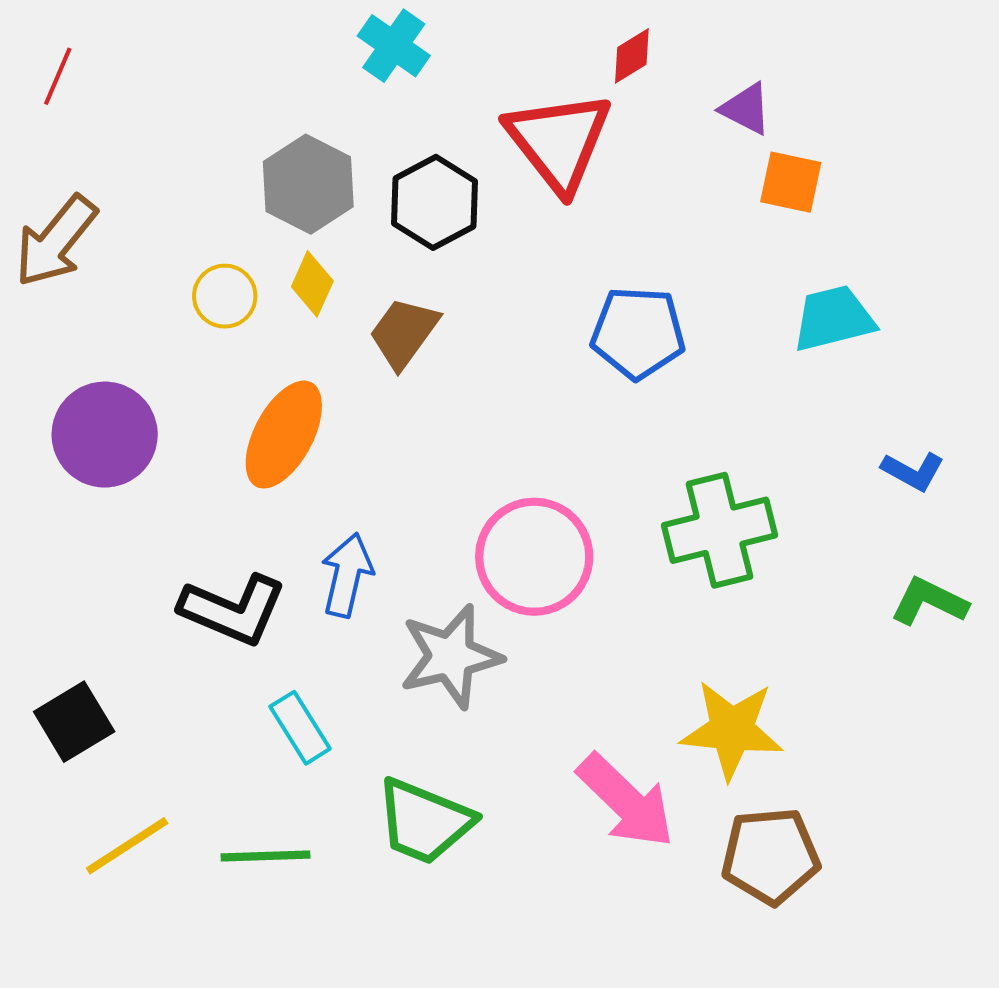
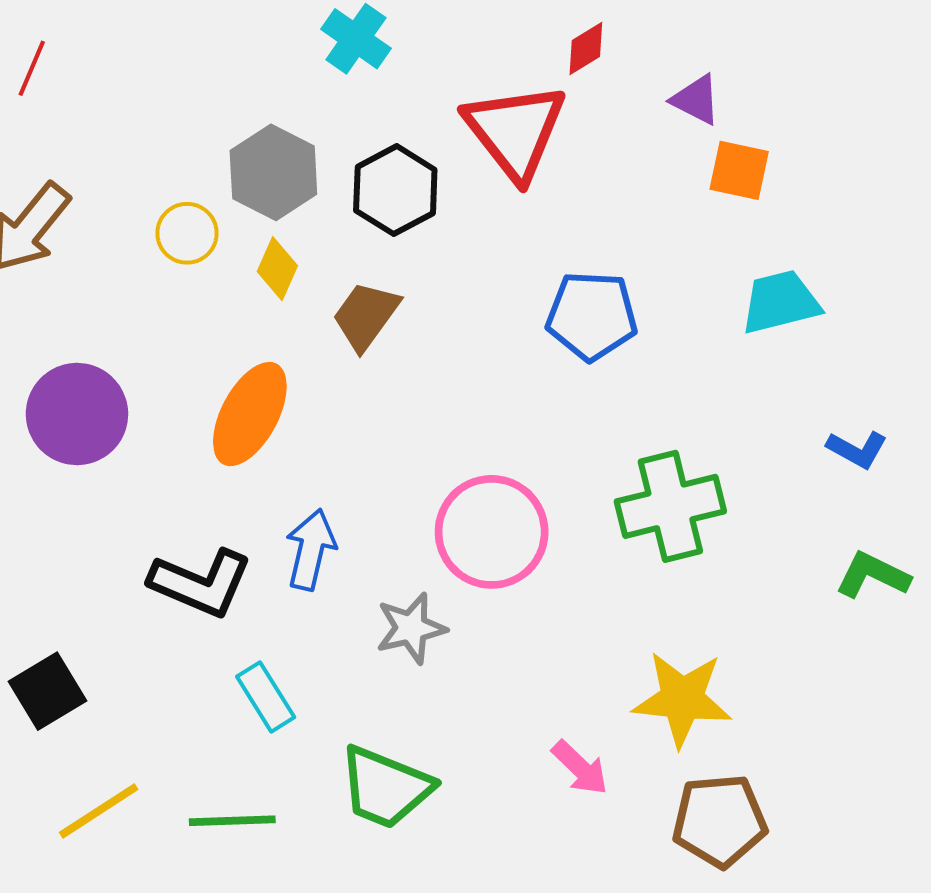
yellow circle: (225, 296) -> (187, 233), moved
gray star: (451, 656) -> (411, 628), size x0.7
pink arrow: (626, 801) -> (580, 768), size x0.6

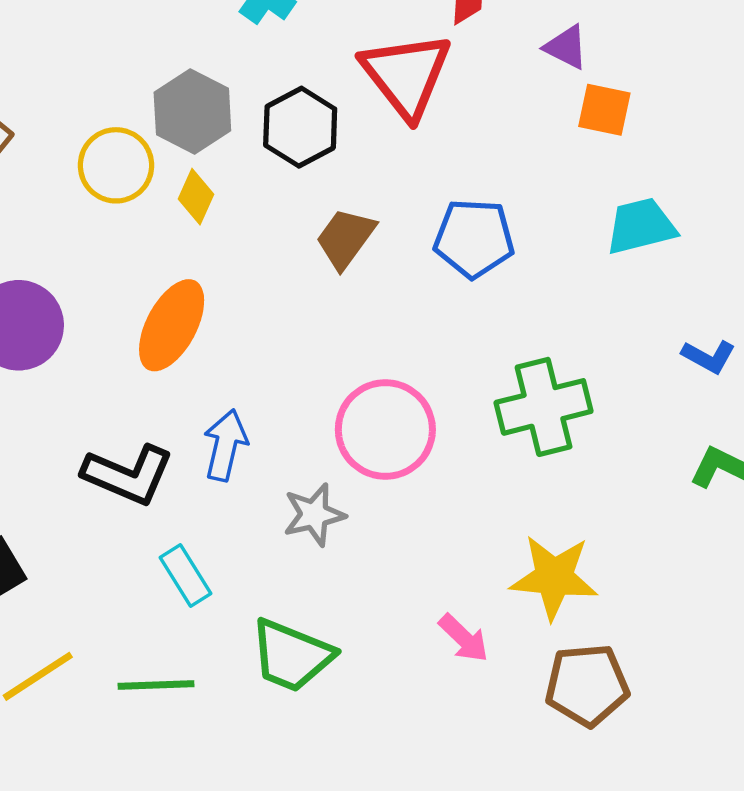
yellow circle: (187, 233) -> (116, 165), size x1.4
brown trapezoid: (366, 316) -> (345, 238), moved

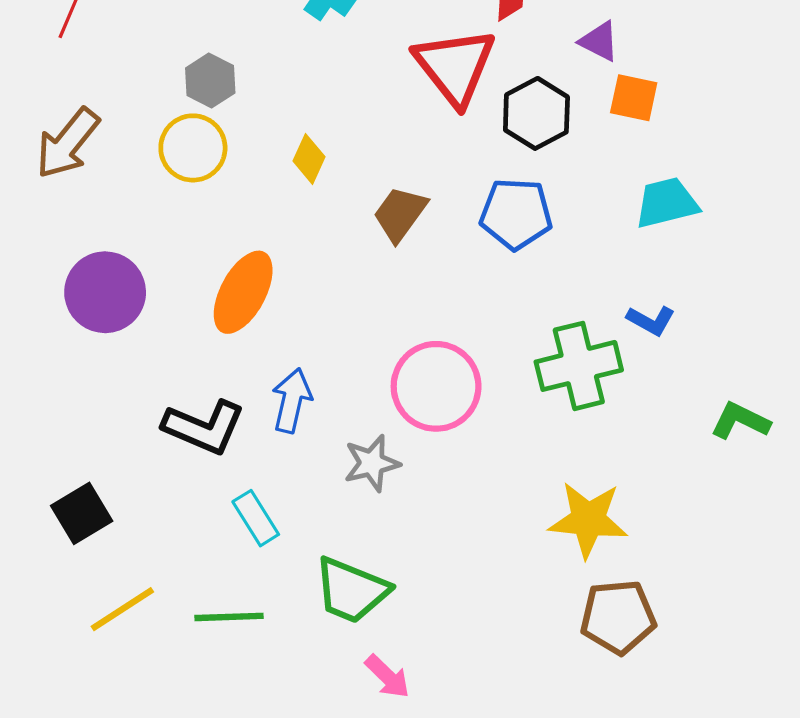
gray hexagon: (192, 111) -> (210, 80), moved, size x0.7
black hexagon: (300, 127) -> (536, 113), moved
yellow diamond: (196, 197) -> (309, 159), moved
blue L-shape: (709, 357) -> (651, 320), moved
pink arrow: (464, 638) -> (387, 677), moved

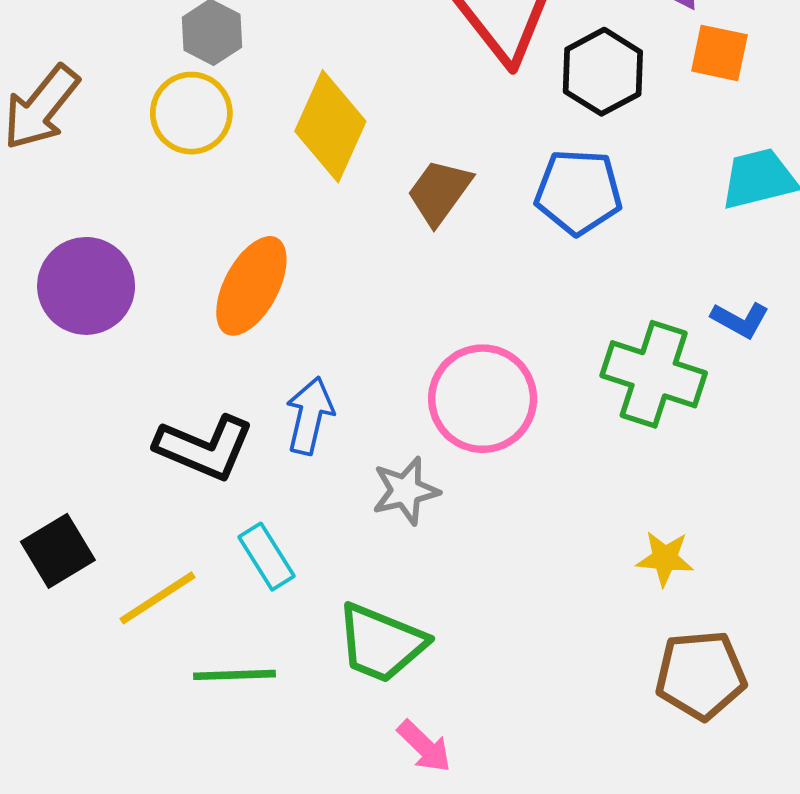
yellow diamond: (309, 159) -> (330, 126), size x1.8
green cross: (579, 366) -> (654, 374), turned 32
yellow star: (588, 520) -> (665, 558), size x0.6
yellow line: (122, 609) -> (157, 598), moved

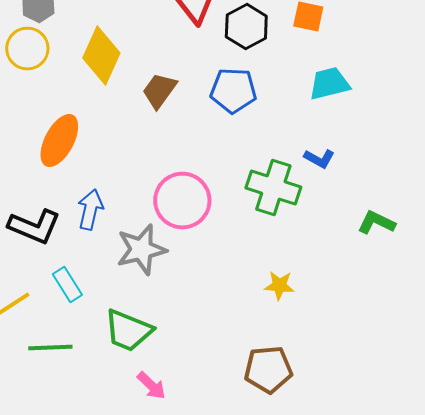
gray star: (406, 491) -> (141, 250), size x1.4
brown pentagon: (701, 675) -> (268, 370), moved

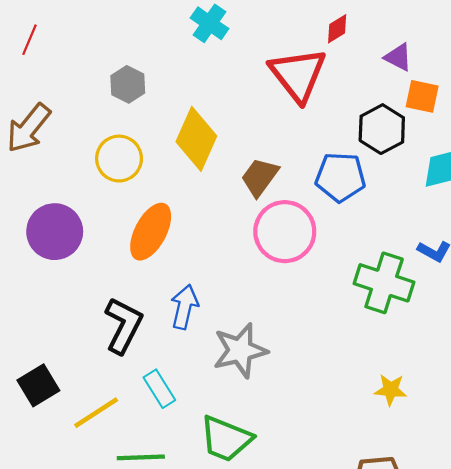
black hexagon: (246, 26) -> (382, 129), moved
yellow circle: (27, 48) -> (119, 159), moved
pink circle: (182, 200) -> (285, 232), moved
black L-shape: (34, 226) -> (123, 325), turned -86

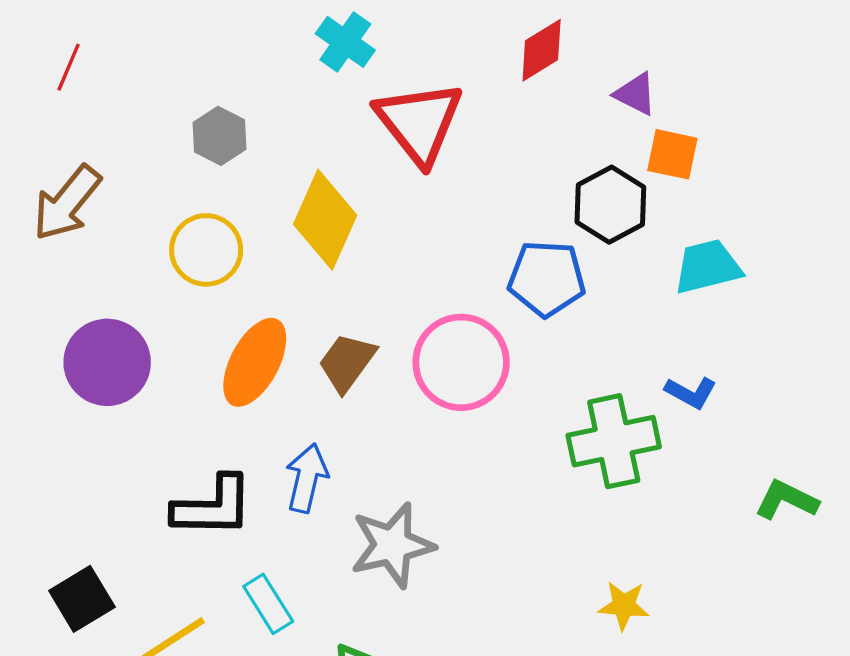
red diamond: (337, 29) -> (542, 50), size x1.4
red triangle: (298, 75) -> (419, 122), moved
brown trapezoid: (260, 177) -> (347, 362), moved
green cross: (384, 283) -> (614, 441), turned -30
black L-shape: (123, 325) -> (213, 507), turned 64

